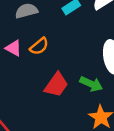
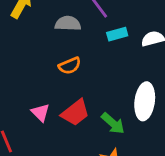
pink triangle: (13, 48) -> (41, 113), moved

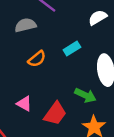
cyan rectangle: (117, 34) -> (72, 48), moved
red trapezoid: (75, 113) -> (55, 114), moved

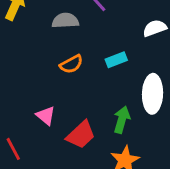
green arrow: (85, 95) -> (122, 120), turned -110

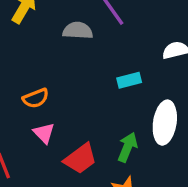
orange semicircle: (71, 64) -> (36, 98), moved

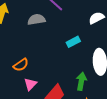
pink triangle: (44, 133) -> (30, 84), turned 40

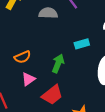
green arrow: (81, 81) -> (58, 63), moved

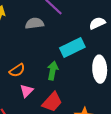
cyan rectangle: (82, 44) -> (72, 48), size x1.6

